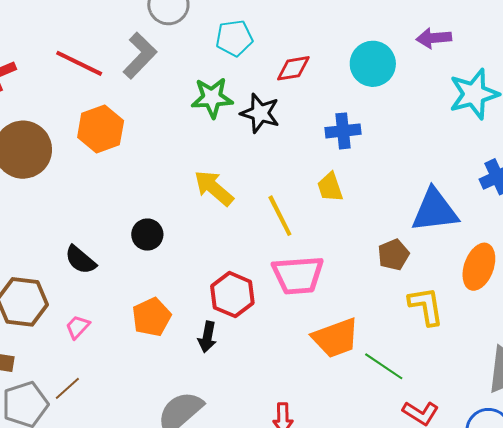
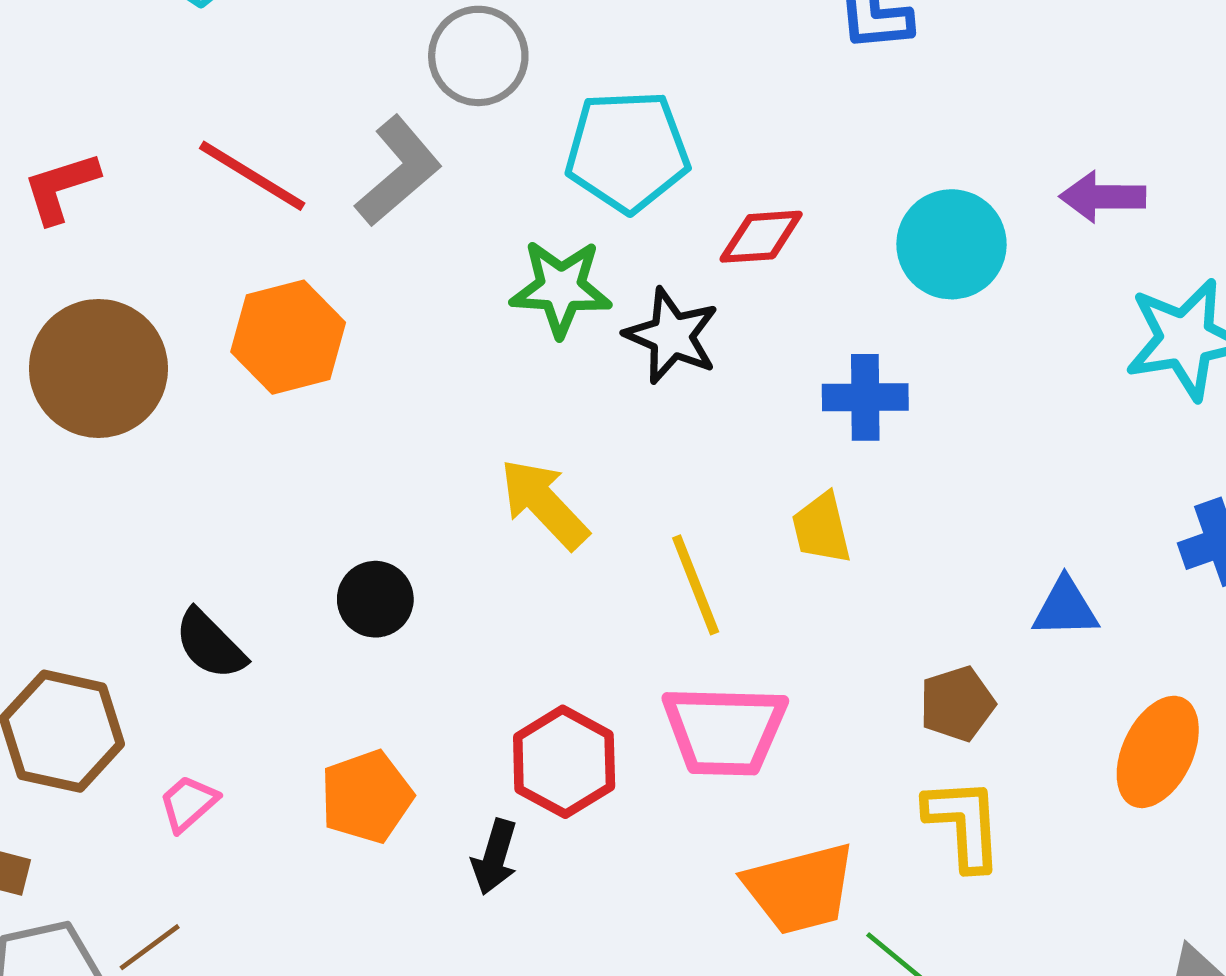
cyan pentagon: (234, 38) -> (627, 151), size x1.4
blue triangle: (435, 210) -> (1065, 608), size x0.6
yellow L-shape: (426, 306) -> (964, 824), moved

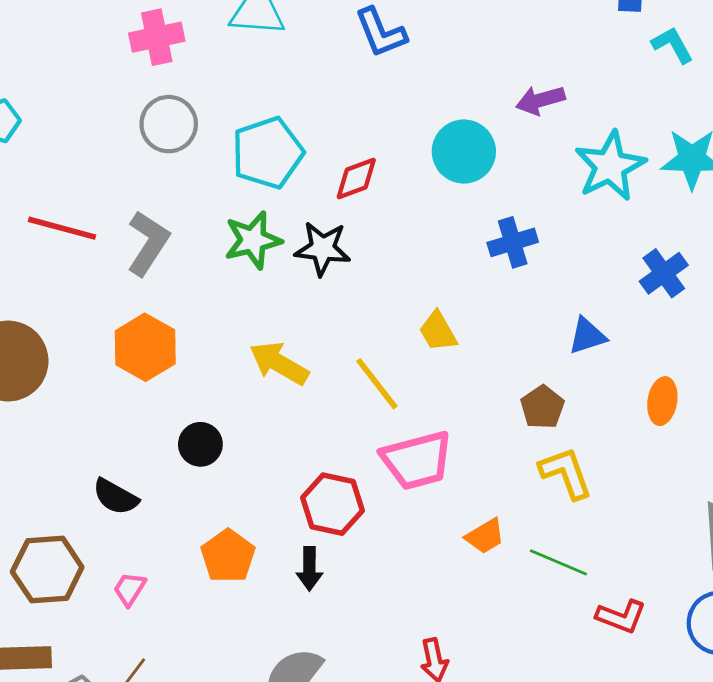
gray L-shape: (398, 171) -> (148, 243), moved
orange hexagon: (288, 337) -> (145, 347), moved
blue cross: (865, 397) -> (513, 242), moved
orange ellipse: (1158, 752) -> (662, 401), size x0.7
orange trapezoid: (800, 889) -> (485, 536), size x0.6

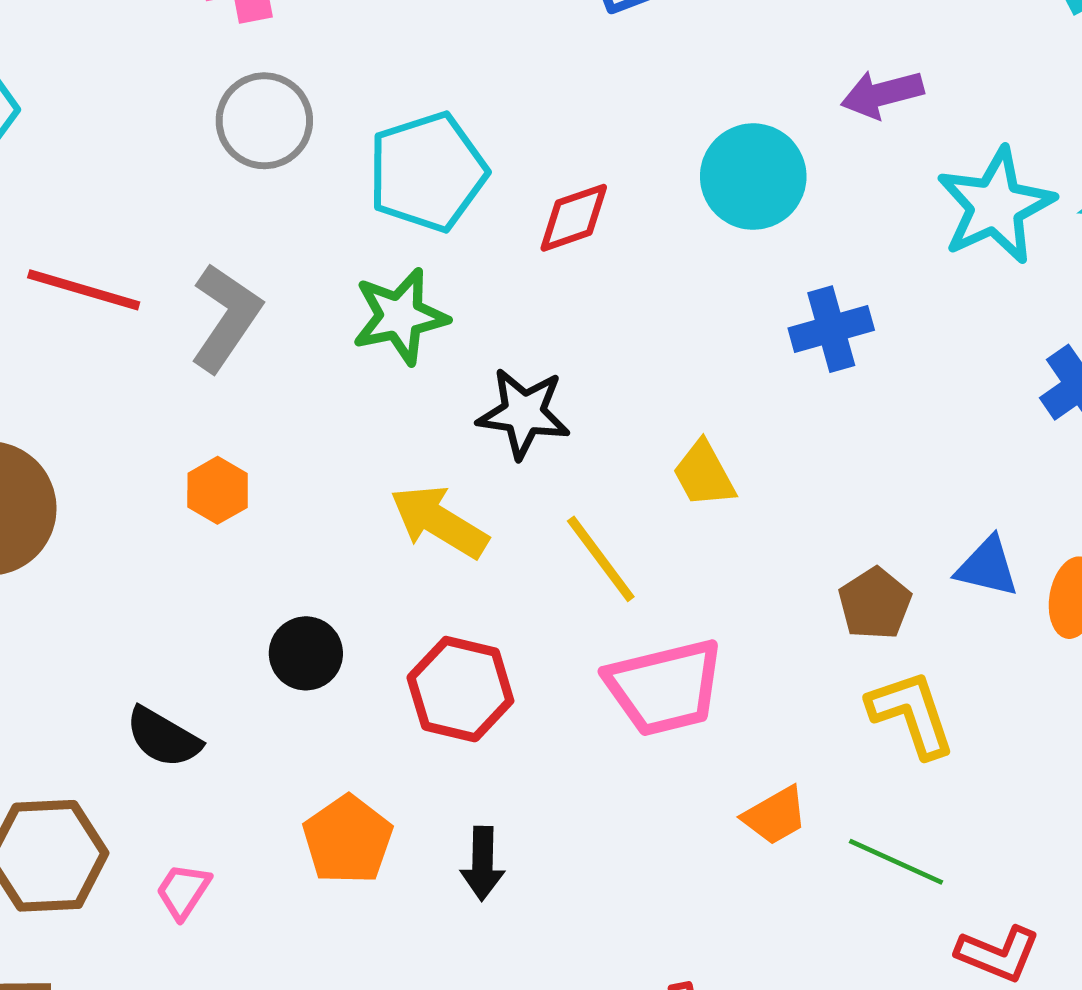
black star: (323, 249) -> (524, 413), moved
blue triangle: (587, 336) -> (987, 567), moved, turned 30
orange hexagon: (145, 347) -> (218, 490), size x0.6
red hexagon: (333, 504) -> (460, 689), moved

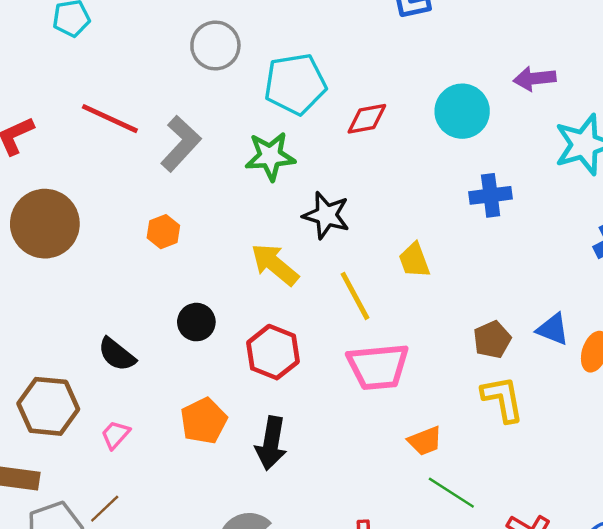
green line: (896, 862) -> (451, 493), moved
black arrow: (483, 863) -> (271, 443), size x1.4

